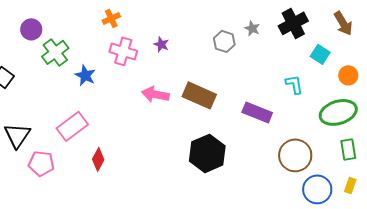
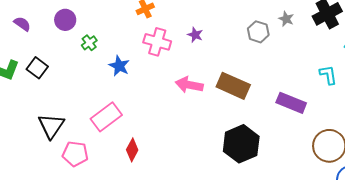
green cross: (55, 52) -> (89, 43), size x0.6

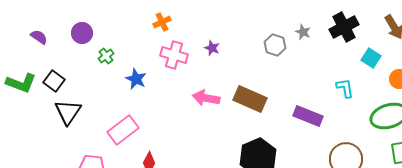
black triangle: (51, 126) -> (68, 112), moved

